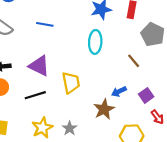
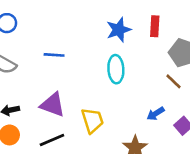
brown line: (134, 61) -> (174, 81), moved
blue arrow: (119, 92) -> (156, 114), moved

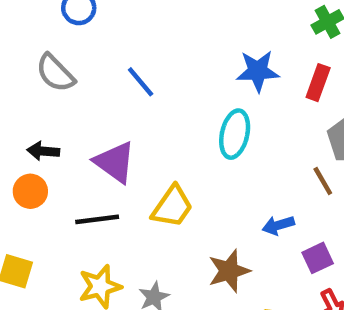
blue line: (54, 55) -> (141, 82), turned 30
yellow trapezoid: (92, 120) -> (172, 207), turned 36

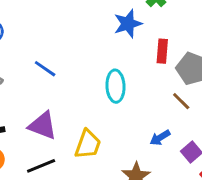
blue star: (258, 71) -> (128, 24), moved
red rectangle: (318, 83) -> (162, 51), moved

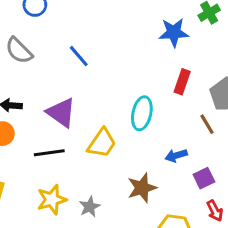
red rectangle: (162, 51) -> (182, 82), moved
cyan ellipse: (115, 86) -> (142, 113), moved

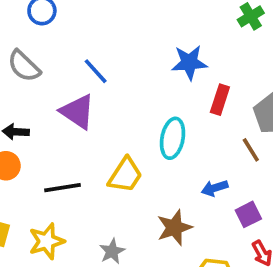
blue star: (174, 32) -> (189, 62), moved
purple triangle: (61, 113) -> (78, 112), moved
yellow star: (52, 200) -> (47, 241), moved

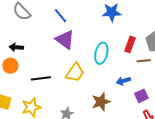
red rectangle: (220, 100) -> (130, 44), moved
purple triangle: (78, 112) -> (65, 40), moved
brown line: (251, 150) -> (144, 61), turned -64

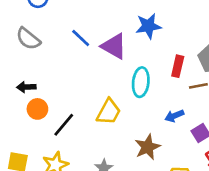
purple triangle: (65, 40) -> (114, 46), moved
orange circle: (10, 66) -> (37, 109), moved
black line: (41, 78) -> (64, 125), turned -36

